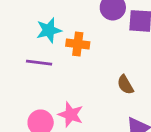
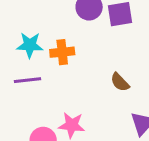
cyan star: (49, 30) -> (30, 45), turned 30

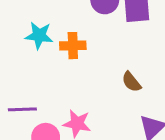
purple line: (27, 80) -> (22, 109), moved

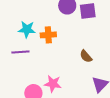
purple line: (22, 109) -> (20, 52), moved

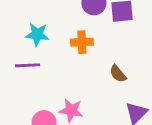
orange cross: (48, 35) -> (82, 42), moved

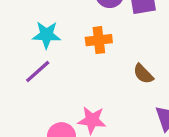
purple line: (28, 65) -> (38, 71), turned -35

